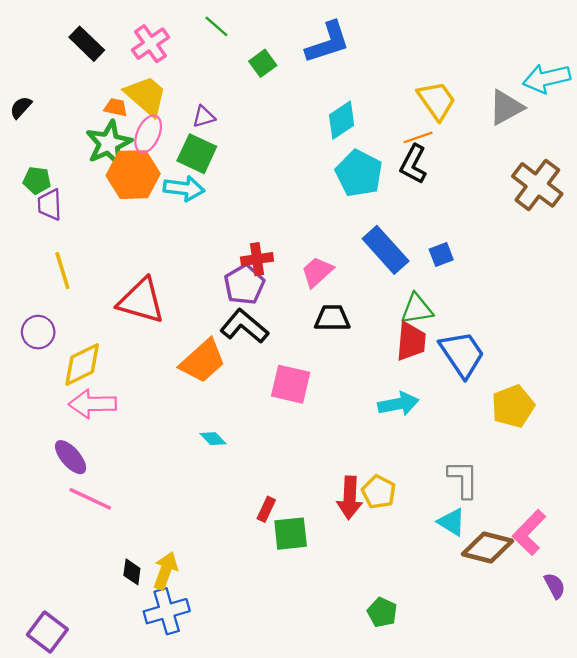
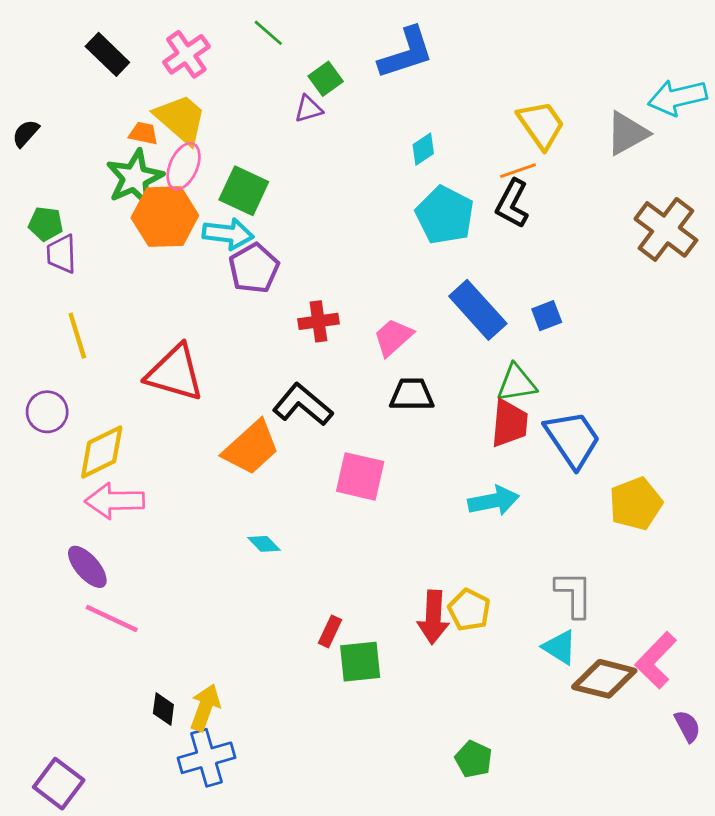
purple triangle: (204, 117) -> (308, 109), moved
cyan diamond: (342, 120) -> (423, 149), size x0.7
purple pentagon: (244, 285) -> (254, 268), moved

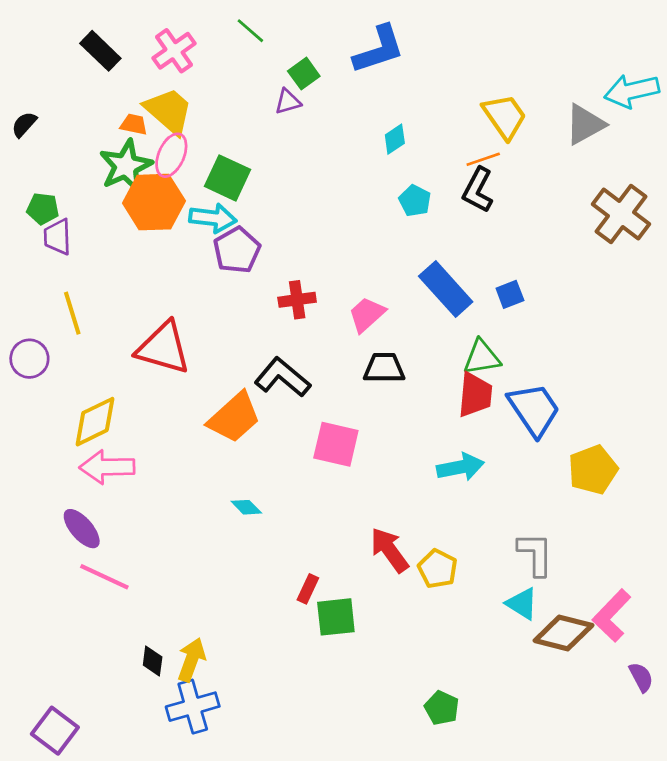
cyan pentagon: (445, 215) -> (415, 201), size x0.6
purple circle: (47, 412) -> (29, 359), moved
red arrow: (433, 617) -> (389, 550), moved, turned 141

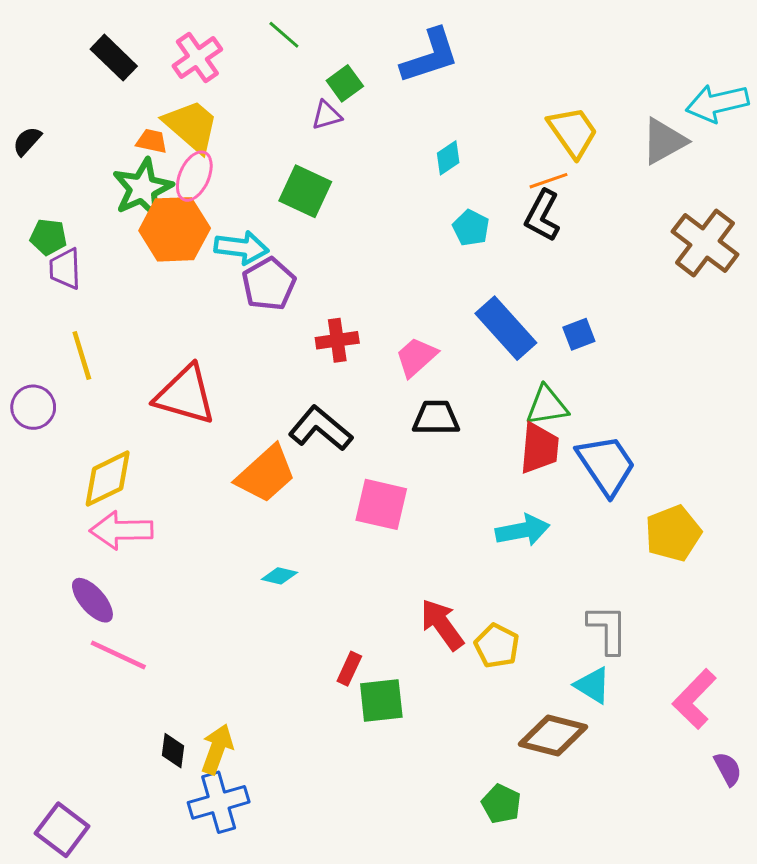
green square: (228, 178) -> (305, 191), moved
cyan diamond: (246, 507) -> (279, 576), turned -32
brown diamond: (563, 633) -> (553, 735), moved

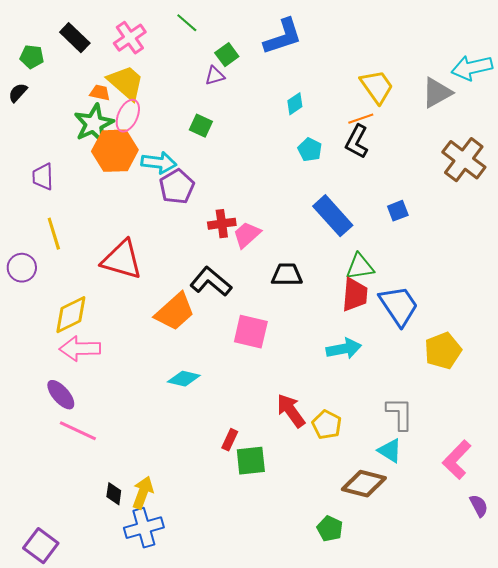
green square: (305, 191) -> (201, 126), size x0.7
green pentagon: (48, 237) -> (32, 57), moved
blue square: (579, 334) -> (398, 211), moved
pink trapezoid: (416, 357) -> (247, 235), moved
cyan diamond: (279, 576) -> (184, 379), size x1.4

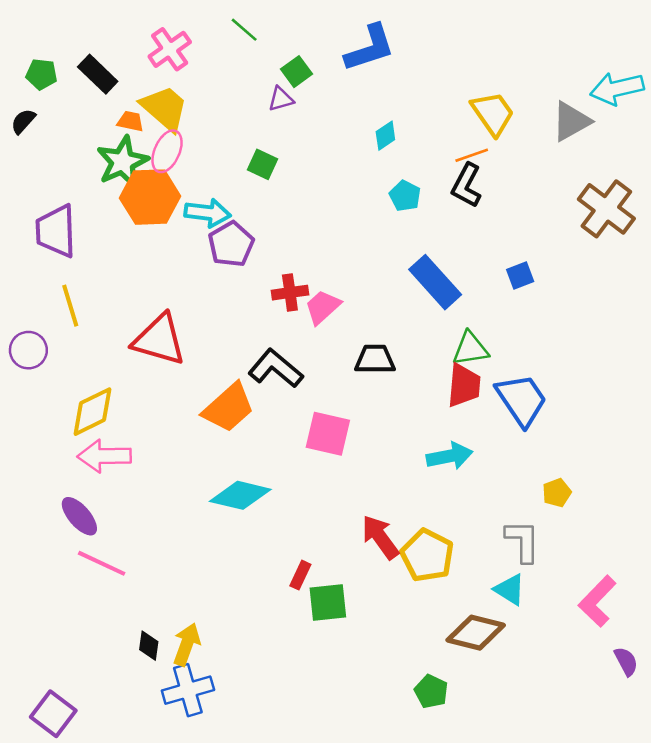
black rectangle: (75, 38) -> (98, 74), moved
purple trapezoid: (43, 177) -> (56, 231), size x1.5
yellow pentagon: (443, 351) -> (557, 493), moved, size x0.6
cyan diamond: (184, 379) -> (240, 495), size x1.4
yellow pentagon: (327, 425) -> (427, 555), size x1.4

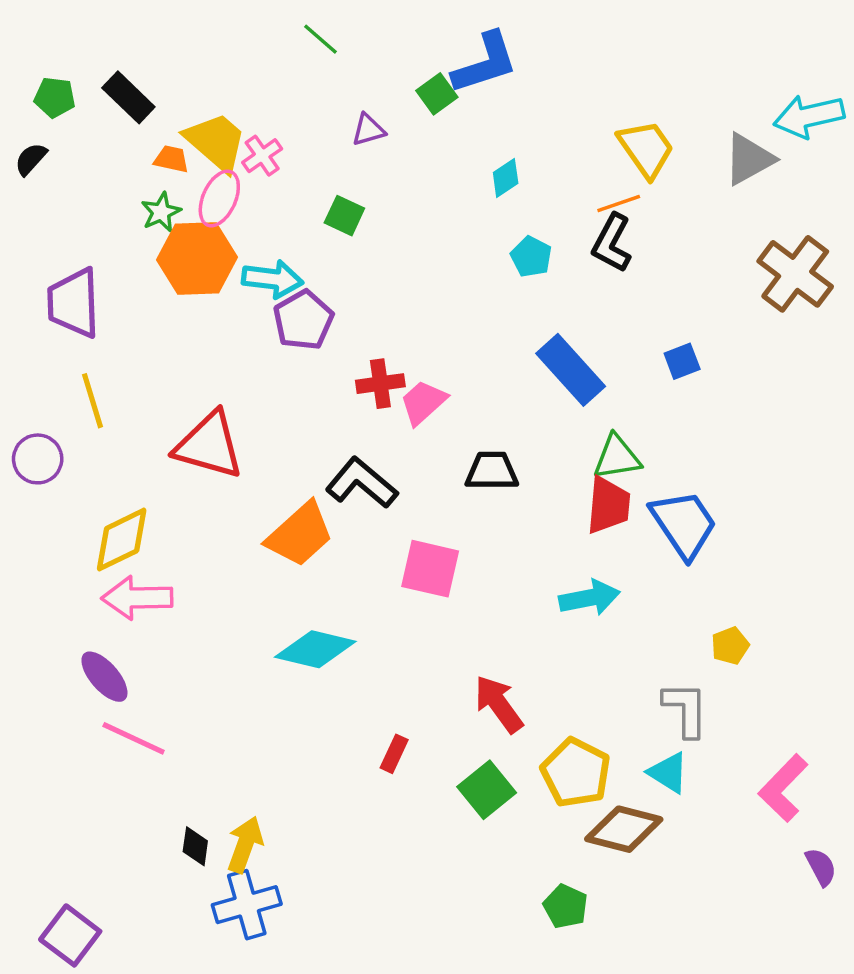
pink cross: (170, 49) -> (262, 156), moved, size x0.7
green square: (296, 72) -> (437, 94), moved
green star: (123, 162) -> (161, 212), size x0.6
yellow pentagon: (427, 555) -> (576, 773), moved
green square: (328, 603) -> (487, 790), moved, turned -33

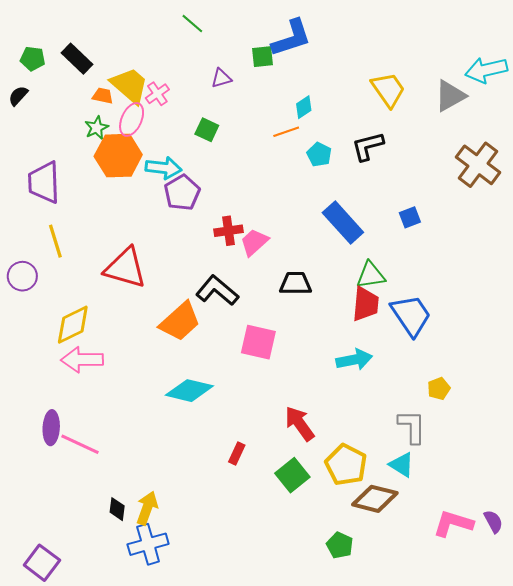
green square: (437, 94) -> (262, 57), turned 30
orange line: (619, 204) -> (286, 132), moved
black L-shape: (612, 243) -> (368, 146), turned 48
purple ellipse: (104, 677) -> (51, 428), moved, turned 44
pink L-shape: (783, 788) -> (453, 524), moved, turned 63

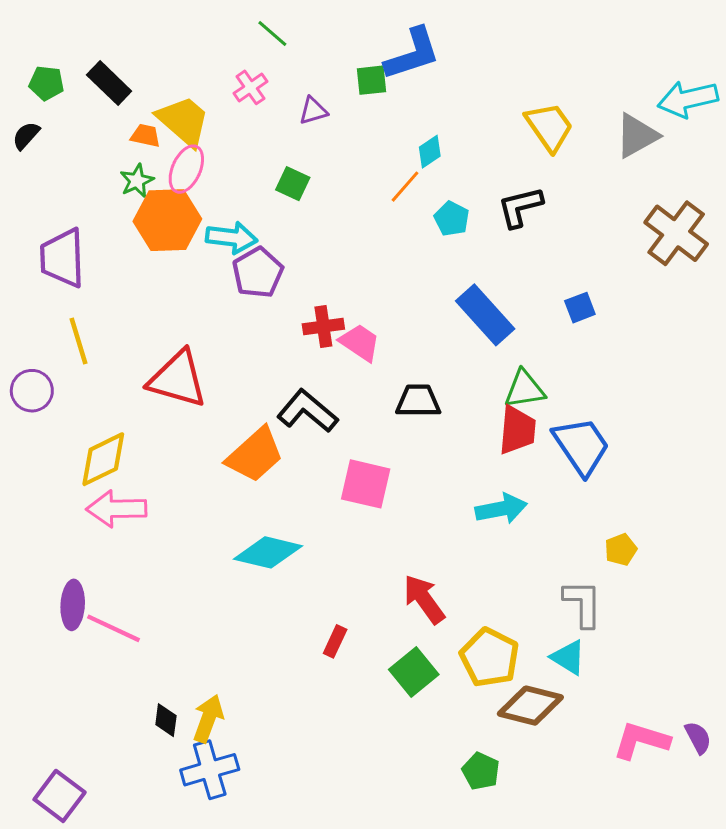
pink cross: (157, 94) -> (250, 87), moved
orange line: (286, 132) -> (405, 187), turned -30
pink trapezoid: (254, 242) -> (360, 343), turned 76

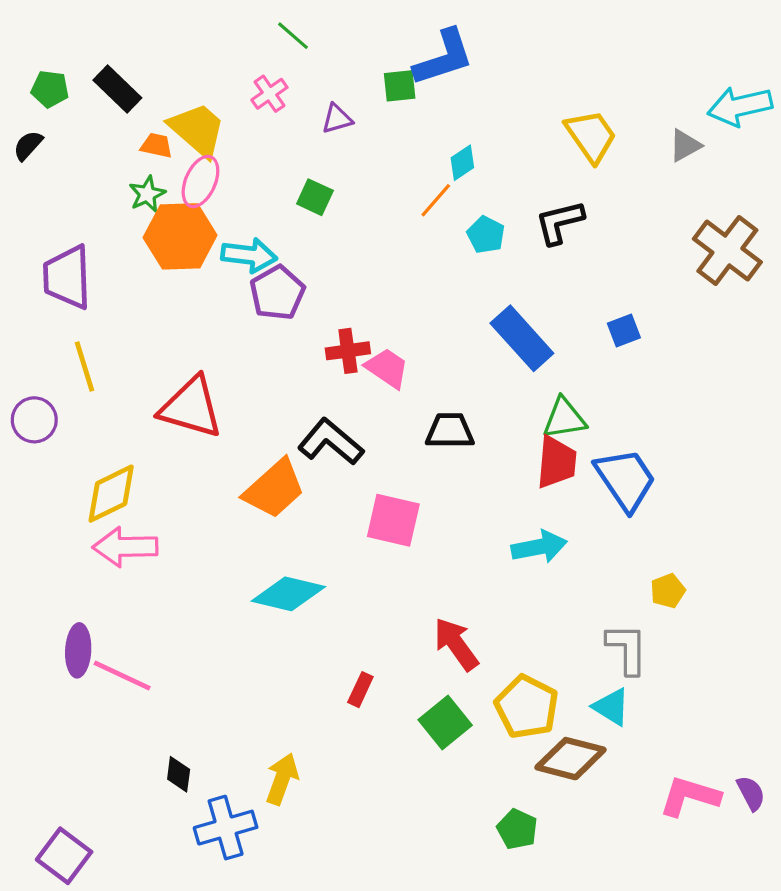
gray triangle: (637, 136) -> (685, 145), size x0.7
yellow arrow: (208, 719) -> (282, 779), moved

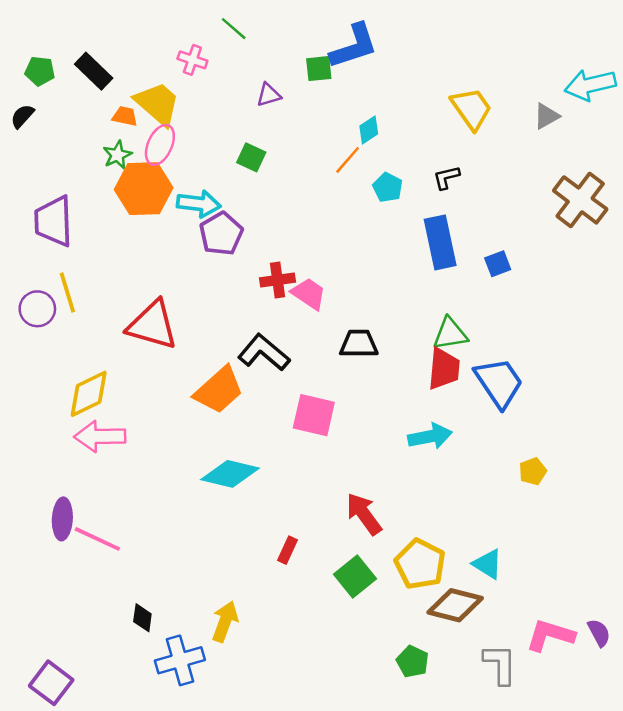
pink cross: (269, 94) -> (192, 60), moved, turned -36
black L-shape: (560, 222) -> (446, 177), size x0.7
blue rectangle: (522, 338) -> (440, 242), moved, turned 30
purple circle: (34, 420) -> (37, 309), moved
gray L-shape: (627, 649) -> (500, 664), moved

